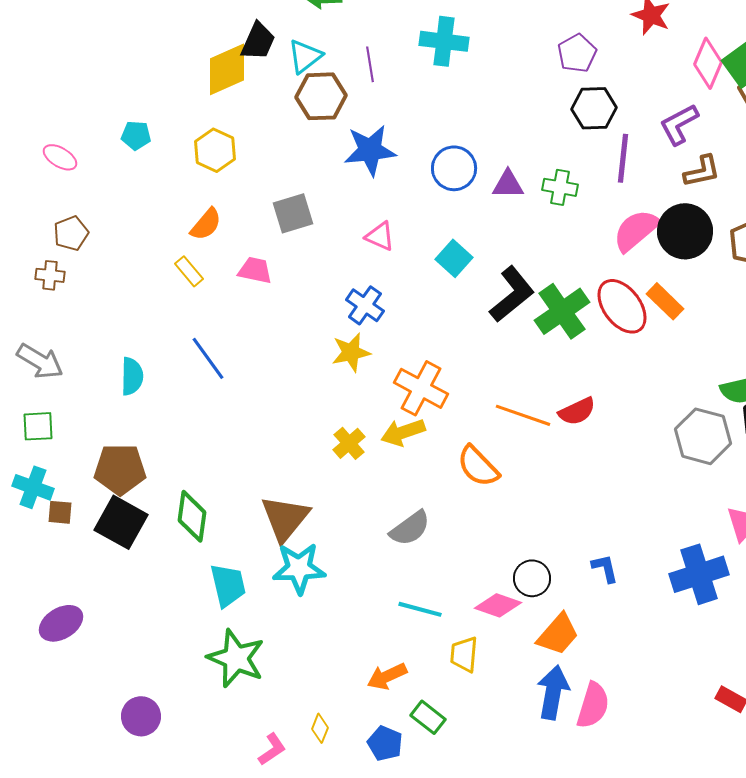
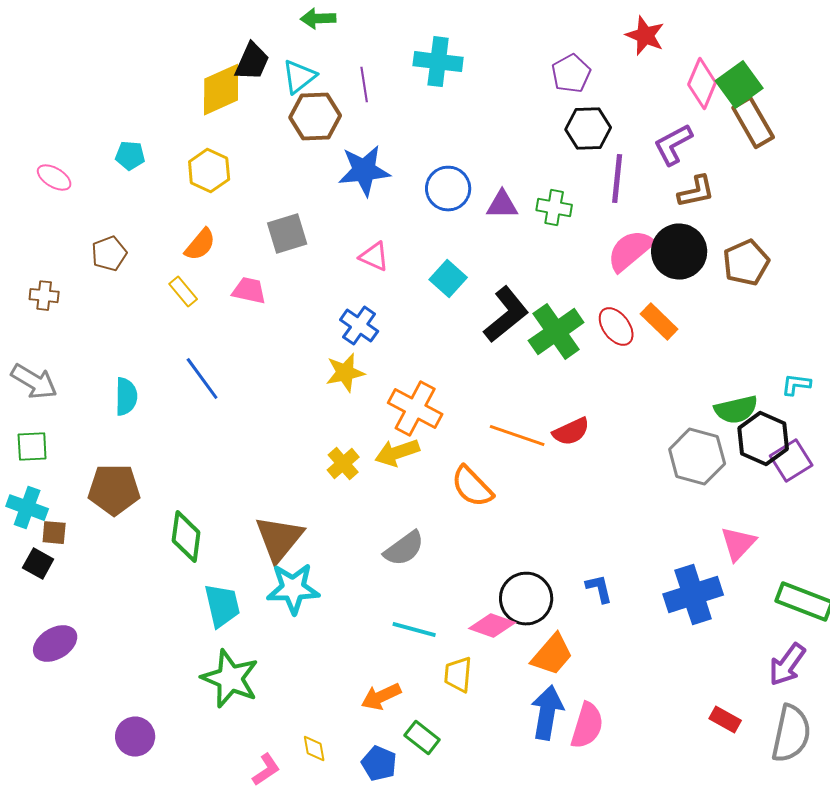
brown pentagon: (71, 233) -> (109, 254), moved
red ellipse: (622, 306) -> (616, 327), size x0.7
black square: (121, 522) -> (38, 564), moved, size x0.6
black circle: (532, 578) -> (526, 599), size x1.4
yellow diamond: (320, 728) -> (314, 749), turned -32

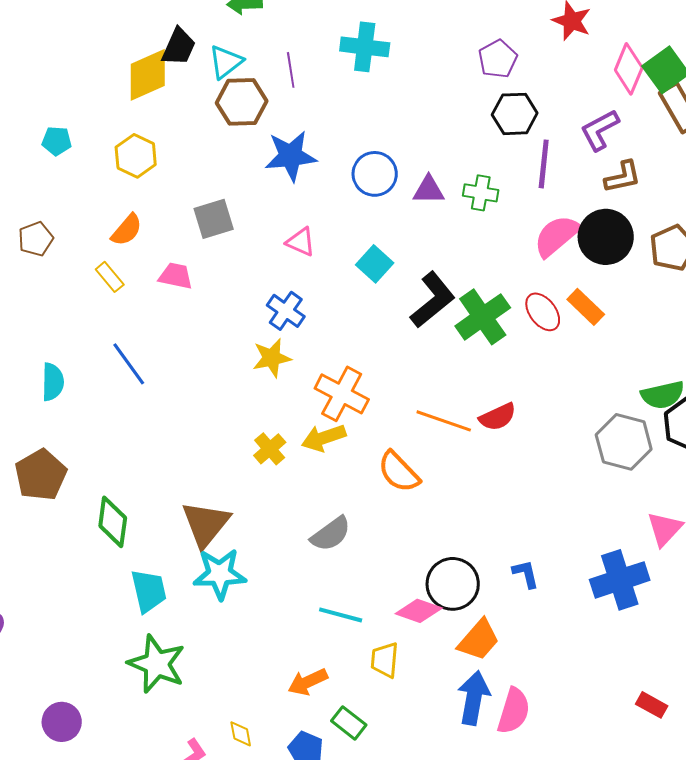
brown pentagon: (114, 490) -> (41, 475), turned -30

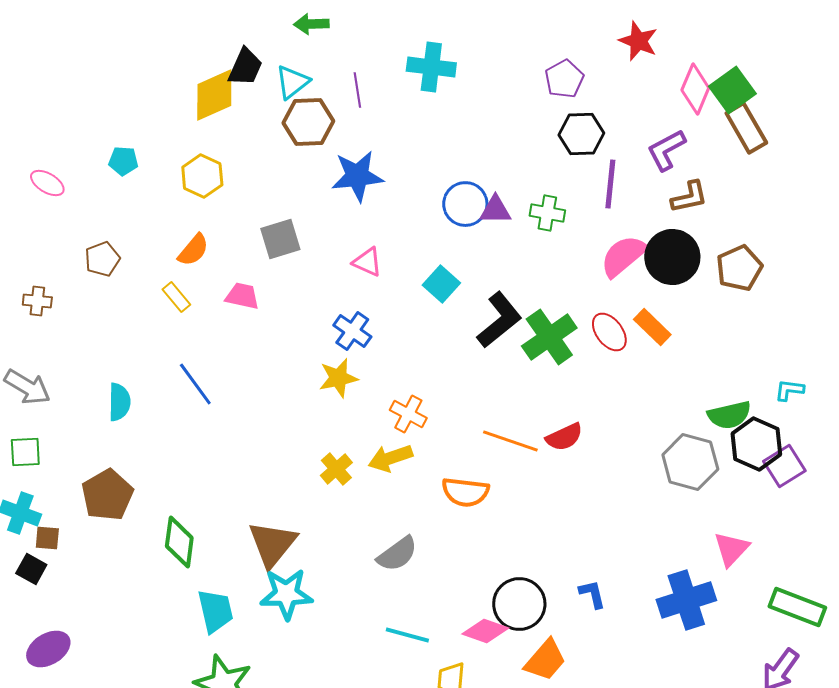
blue circle: (375, 174) -> (465, 204), moved
orange cross: (342, 394) -> (408, 414), size x0.7
orange semicircle: (399, 472) -> (465, 492), turned -39

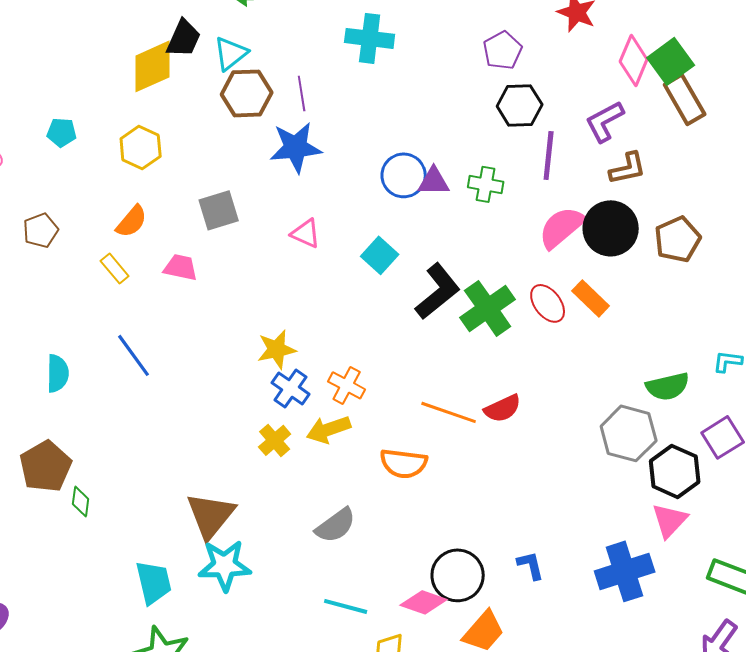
purple line: (357, 90) -> (302, 93), moved
blue cross: (352, 331) -> (291, 388), moved
black hexagon: (756, 444) -> (675, 471), moved
green diamond: (179, 542) -> (81, 501), moved, size x0.6

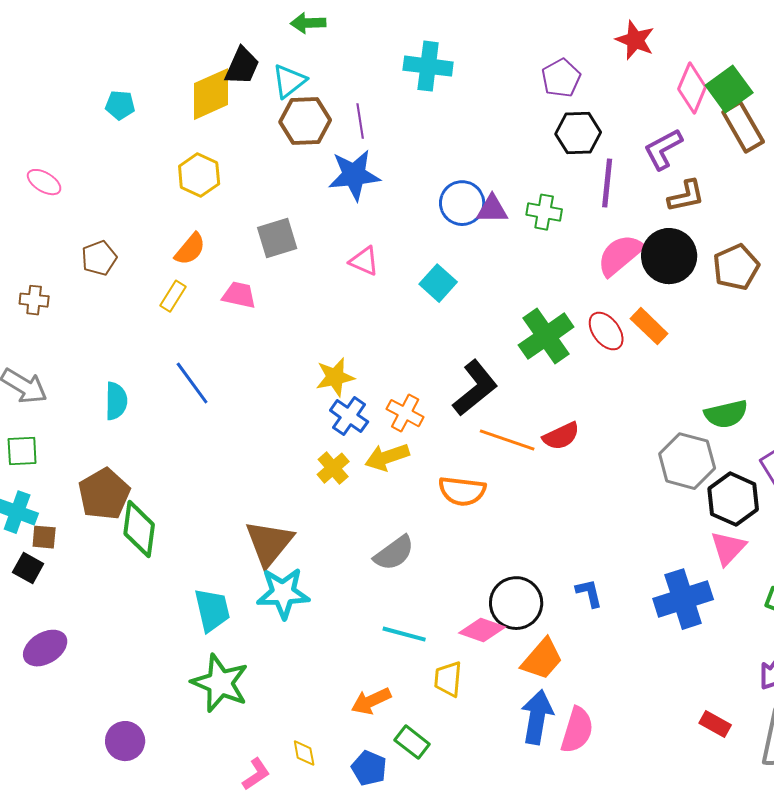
cyan pentagon: (62, 132) -> (120, 105), moved
yellow rectangle: (115, 268) -> (173, 296), turned 72
black L-shape: (438, 291) -> (475, 388), moved
green diamond: (81, 501) -> (139, 529), size x1.8

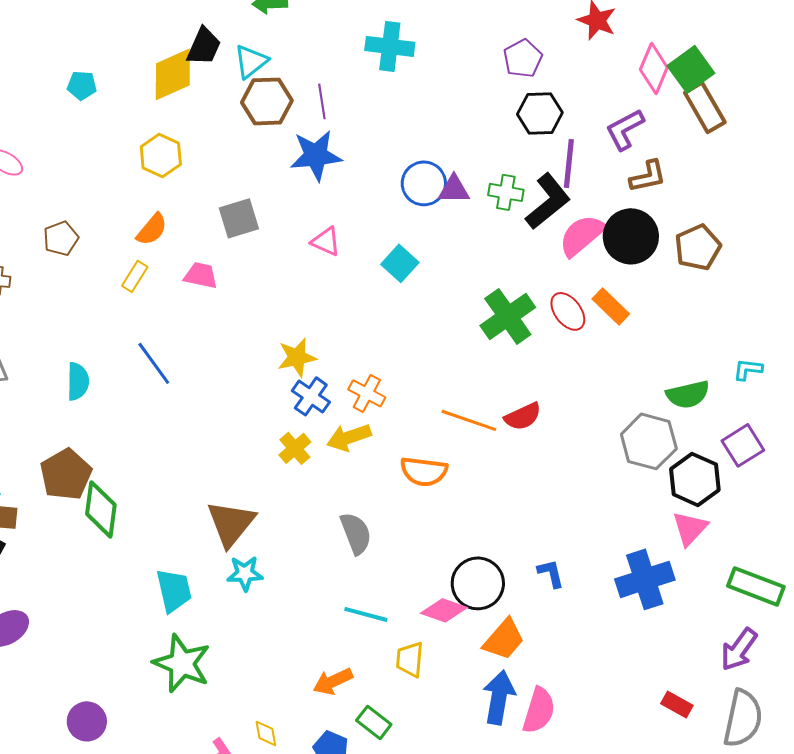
black L-shape: (475, 388) -> (548, 201), moved
gray semicircle: (394, 553) -> (356, 533), turned -75
cyan star: (283, 593) -> (245, 573), size x0.7

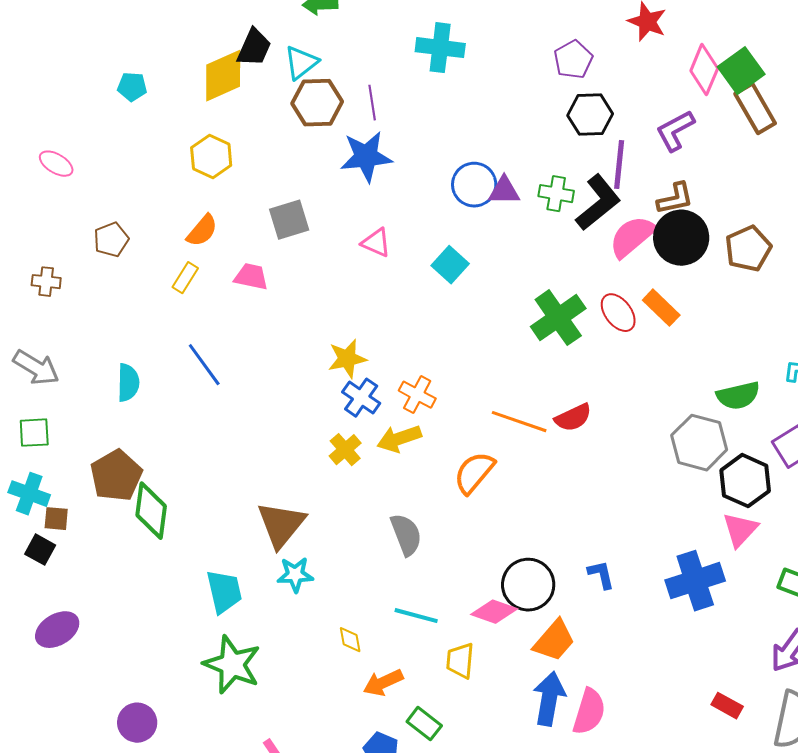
brown L-shape: (648, 176) -> (675, 199), moved
orange semicircle: (424, 471) -> (474, 473), turned 123
yellow diamond: (266, 733) -> (350, 640), moved

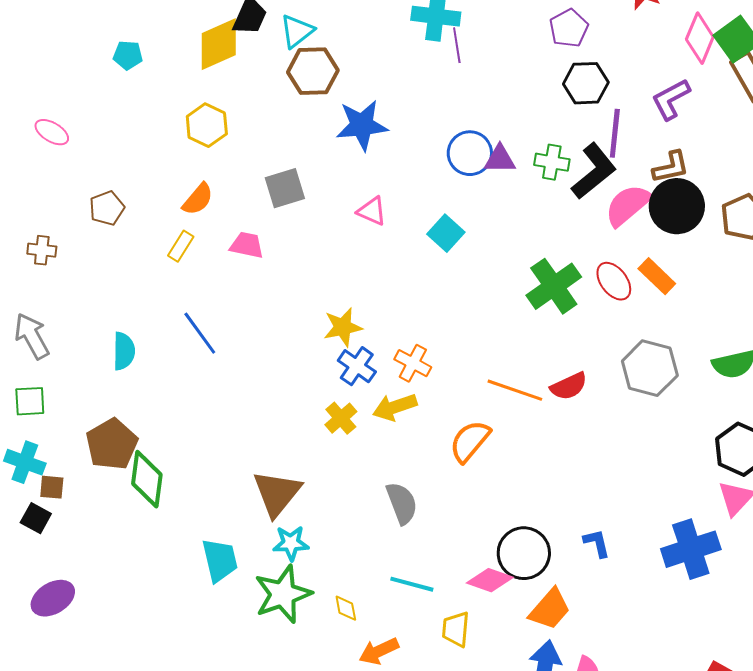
purple line: (372, 103) -> (457, 45), moved
gray arrow: (36, 368) -> (32, 336), turned -150
gray hexagon: (699, 443) -> (650, 368), moved
green star: (232, 665) -> (283, 594), moved, turned 30

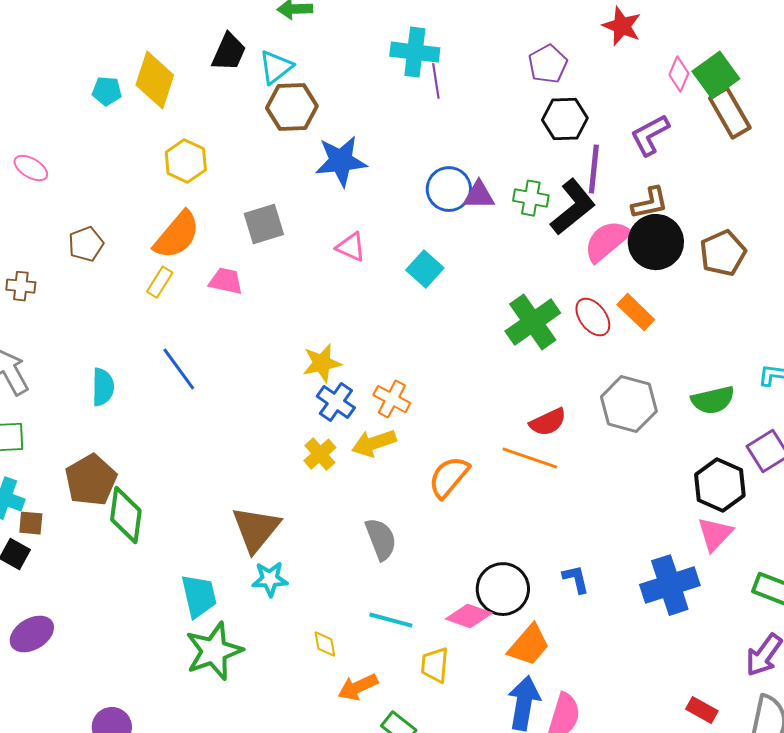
pink diamond: (700, 38) -> (679, 74), size x0.7
yellow diamond: (219, 44) -> (155, 80), moved, turned -48
orange semicircle: (198, 199) -> (177, 235), size x1.5
orange line: (515, 390) -> (530, 458), moved
green star: (283, 594) -> (214, 651), moved

